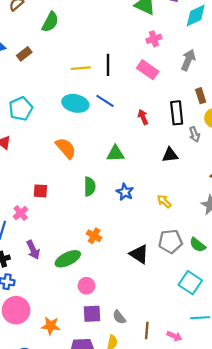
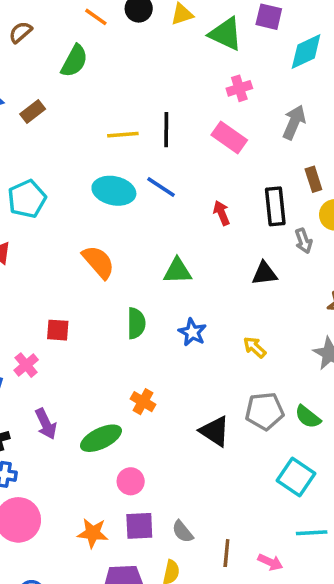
orange star: (51, 326) -> (93, 533), moved

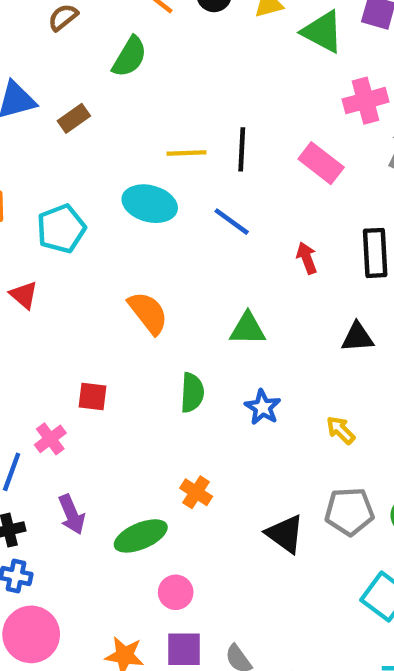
pink cross: (239, 88) -> (366, 101), moved, size x1.4
cyan ellipse: (114, 191) -> (150, 204), moved

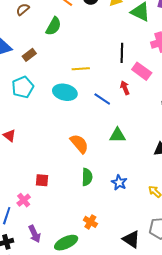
black line: (242, 149) -> (122, 53), moved
cyan pentagon: (61, 229) -> (23, 87), moved
red arrow: (307, 258) -> (125, 88), moved
orange semicircle: (148, 313) -> (79, 144), moved
green triangle: (248, 329) -> (117, 135), moved

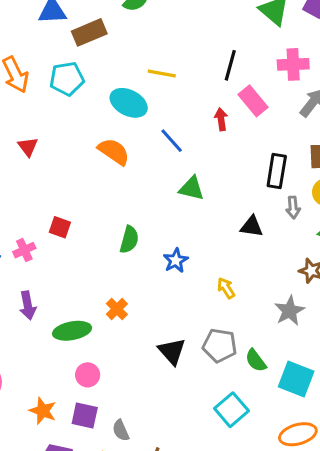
brown rectangle: (29, 55) -> (89, 32), size x1.5
blue line: (102, 99) -> (172, 141), moved
orange semicircle: (79, 144) -> (114, 151), moved, turned -30

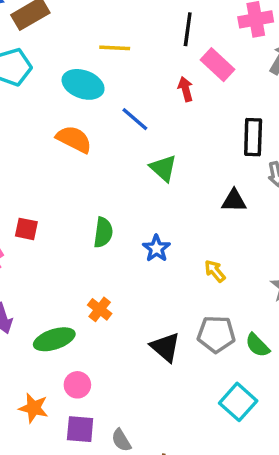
green triangle: (191, 188) -> (163, 168), turned 36
orange star: (43, 411) -> (34, 408), moved

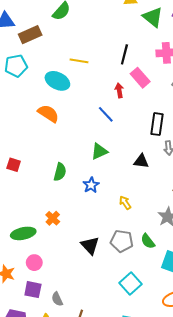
blue line: (135, 119) -> (106, 114), moved
green triangle: (163, 168) -> (99, 151), moved, turned 48
green semicircle: (257, 345) -> (148, 241), moved

